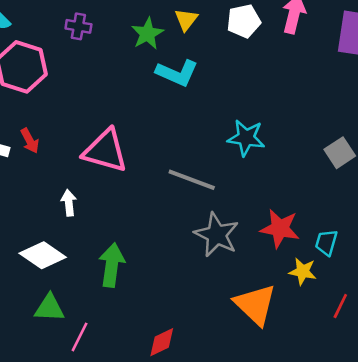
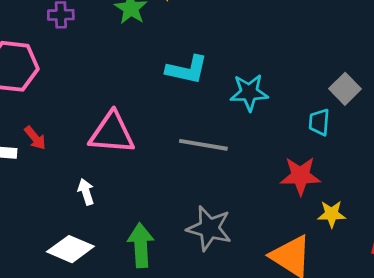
cyan L-shape: (177, 73) -> (187, 70), moved
gray star: (217, 235) -> (209, 228), moved
cyan trapezoid: (326, 242) -> (319, 122), moved

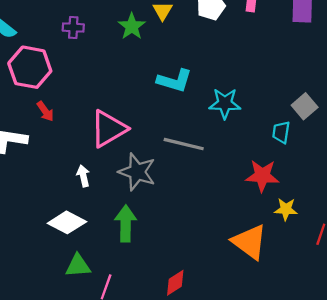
pink triangle: (112, 133) -> (108, 129), turned -39
red arrow: (35, 138) -> (45, 111), moved
gray star: (209, 228) -> (137, 172), moved

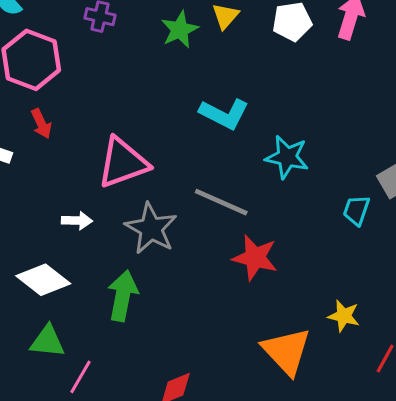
white arrow: (83, 176) -> (77, 221), turned 95
red star: (262, 176) -> (255, 258), moved

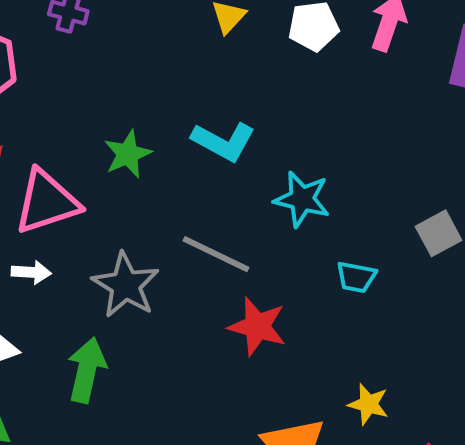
green star: (180, 30) -> (128, 154), moved
pink triangle: (123, 163) -> (47, 202), moved
cyan trapezoid: (356, 210) -> (356, 277), moved, turned -100

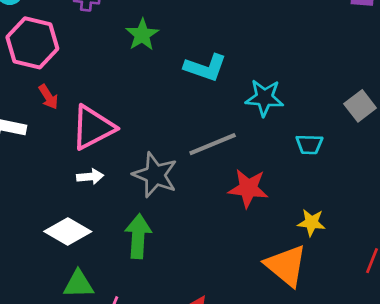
green star: (128, 154) -> (142, 35), moved
gray line: (216, 254) -> (213, 144), turned -39
yellow star: (368, 404) -> (311, 222), moved

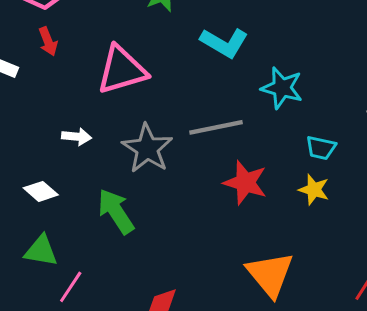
pink triangle: (93, 127) -> (122, 70), moved
yellow star: (311, 222) -> (314, 190), moved
white diamond: (68, 231) -> (41, 191), size x0.7
green arrow: (138, 236) -> (116, 211), turned -48

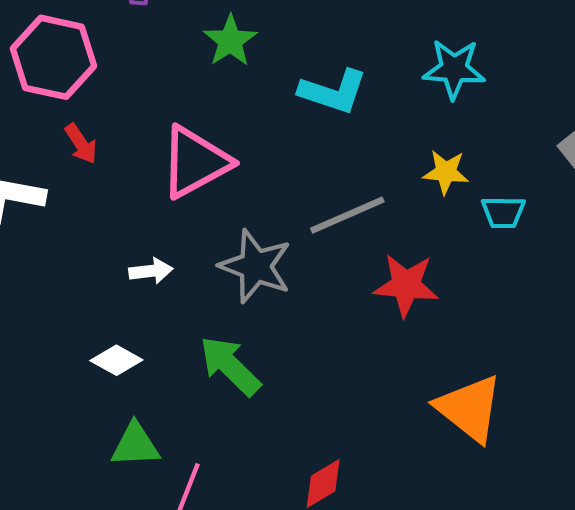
cyan star: (282, 88) -> (454, 69), moved
yellow star: (314, 190) -> (446, 172), moved

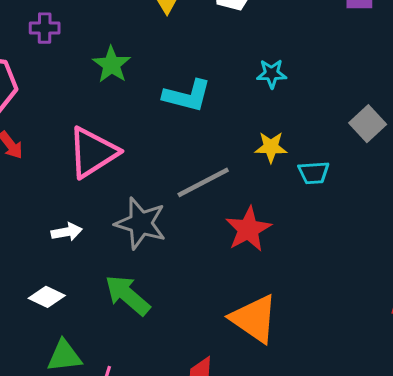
cyan star: (454, 69) -> (272, 74), size x0.7
red star: (406, 285) -> (248, 229), turned -30
orange triangle: (469, 408) -> (254, 319), moved

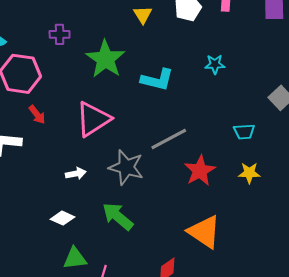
green star: (112, 65) -> (105, 59), size x1.5
yellow star: (271, 147) -> (249, 173), moved

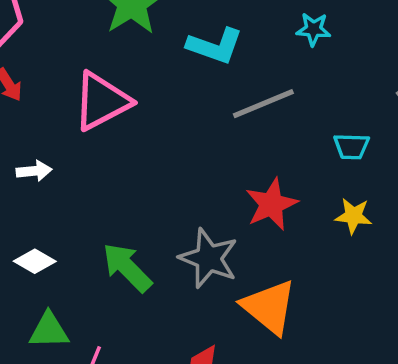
gray line: (169, 139) -> (263, 104), moved
gray star: (126, 167) -> (209, 258), moved
white arrow: (76, 174) -> (34, 171), moved

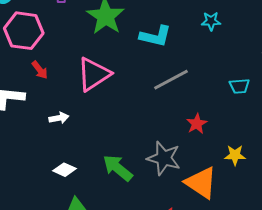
gray line: (263, 104) -> (171, 80), moved
red star: (271, 204) -> (197, 124), size x0.7
yellow star: (353, 216) -> (235, 155), moved

